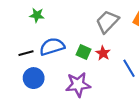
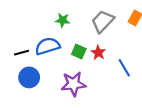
green star: (37, 15) -> (63, 20), moved

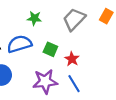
red star: (98, 53) -> (72, 59), moved
blue line: (124, 68) -> (74, 84), moved

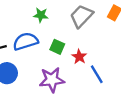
blue line: (74, 84) -> (97, 74), moved

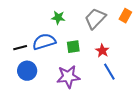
green square: (57, 47) -> (73, 47), turned -32
red star: (79, 57) -> (102, 51), moved

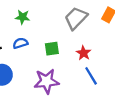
green star: (58, 18) -> (23, 17), moved
blue semicircle: (44, 42) -> (20, 43), size x0.6

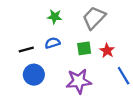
gray trapezoid: (76, 18) -> (94, 18), moved
red star: (83, 53) -> (107, 51), moved

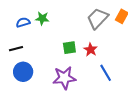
gray trapezoid: (94, 18) -> (98, 18), moved
blue semicircle: (52, 43) -> (23, 22), moved

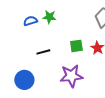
black line: (16, 49) -> (43, 52), moved
blue circle: (23, 72) -> (24, 80), moved

